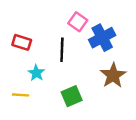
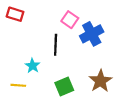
red rectangle: (22, 42) -> (15, 14), moved
brown star: (113, 75) -> (100, 81), moved

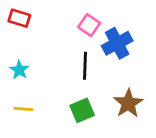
black line: (56, 45) -> (85, 66), moved
cyan star: (33, 66) -> (19, 70), moved

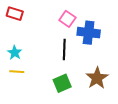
blue cross: (117, 43) -> (89, 33), turned 35
yellow line: (24, 109) -> (17, 72), moved

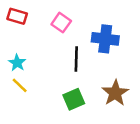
pink square: (67, 19) -> (61, 23), moved
yellow line: (17, 72) -> (20, 85), turned 40

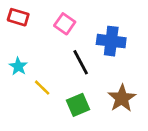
black line: (76, 59) -> (81, 62), turned -30
yellow line: (20, 85) -> (42, 88), moved

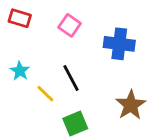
black line: (81, 62) -> (71, 78), moved
green square: (78, 105) -> (75, 123), moved

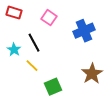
blue cross: (119, 44) -> (84, 31), turned -30
black line: (71, 78) -> (34, 43), moved

